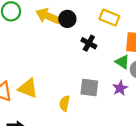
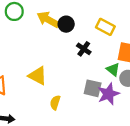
gray square: (89, 87) -> (93, 88), moved
yellow triangle: (28, 88) -> (38, 76), moved
purple star: (120, 88) -> (108, 94), size x1.5

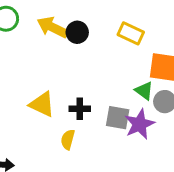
black cross: (84, 49) -> (80, 109), moved, turned -32

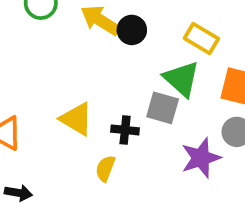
green triangle: (144, 91) -> (182, 79), moved, size x1.5
gray square: (118, 118) -> (163, 108), moved

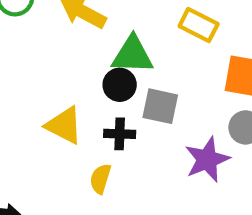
black circle: (132, 30) -> (120, 85), moved
green triangle: (182, 79) -> (132, 55), moved, turned -36

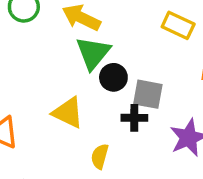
green triangle: (132, 55) -> (93, 53), moved, turned -51
black cross: (120, 134) -> (134, 118), moved

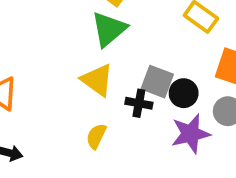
black circle: (113, 77) -> (184, 93), moved
yellow triangle: (68, 113) -> (97, 80), moved

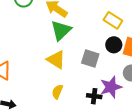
black circle: (184, 93) -> (114, 45), moved
black cross: (139, 103) -> (94, 96), moved

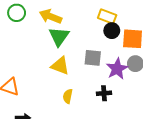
black circle: (114, 45) -> (112, 31), moved
purple star: (111, 87) -> (117, 69), moved

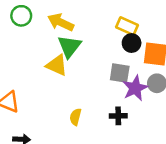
gray square: (93, 58) -> (120, 73), moved
yellow triangle: (60, 66) -> (57, 65), moved

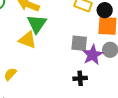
black circle: (132, 43) -> (105, 10), moved
yellow semicircle: (75, 117) -> (10, 74), moved, turned 32

